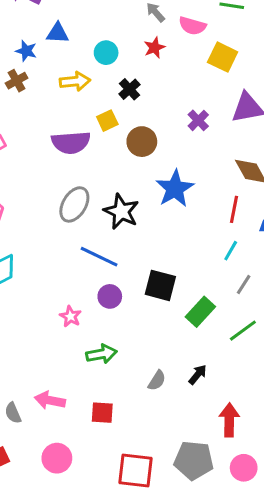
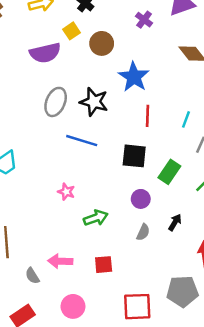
red line: (234, 209) -> (148, 116), moved
purple circle: (110, 296) -> (141, 199), moved

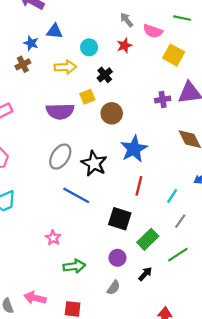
purple cross: (144, 20) -> (163, 99), moved, turned 32
black arrow: (175, 222) -> (145, 274), moved

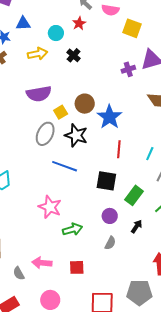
red star: (124, 45) -> (79, 23), moved
yellow square: (87, 97) -> (61, 112), moved
brown circle: (112, 113) -> (85, 104), moved
pink star: (53, 238) -> (50, 207), size x1.6

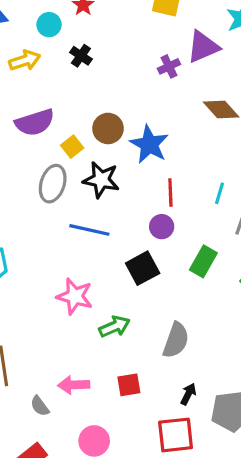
black square: (106, 181) -> (143, 268), moved, turned -30
purple circle: (110, 216) -> (162, 227), moved
black arrow: (137, 226) -> (188, 394), moved
gray semicircle: (110, 243) -> (176, 340), size x1.6

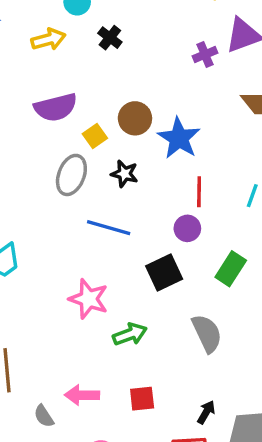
black star: (101, 180) -> (124, 174), size x0.7
gray semicircle: (176, 340) -> (207, 333), moved, turned -48

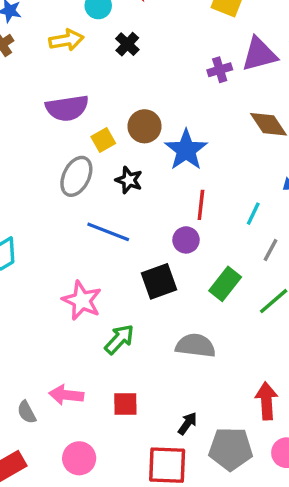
gray semicircle: (207, 333) -> (196, 346), turned -63
green arrow: (130, 334) -> (119, 339), turned -32

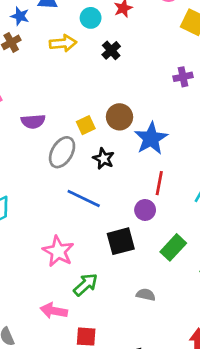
purple semicircle: (67, 108) -> (33, 121), moved, size x0.7
gray semicircle: (196, 346) -> (146, 295), size x0.6
pink arrow: (66, 395) -> (54, 311), moved

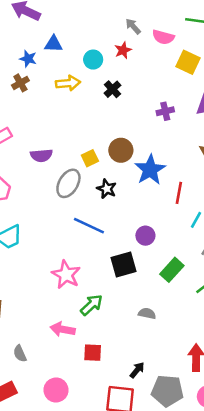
purple cross: (183, 77) -> (165, 111), moved
red line: (159, 183) -> (179, 193), moved

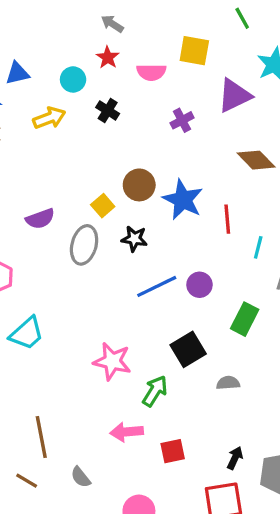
pink semicircle: (163, 37) -> (151, 72), moved
blue line: (89, 226) -> (157, 286), moved, turned -36
black square: (123, 265) -> (188, 349), moved

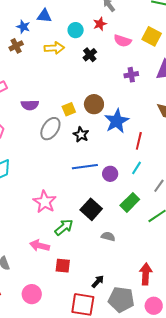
cyan line: (258, 247) -> (136, 168), moved
black square: (188, 349) -> (91, 209), turned -35

